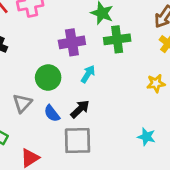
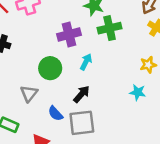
blue semicircle: (52, 113) -> (55, 113), moved
cyan star: (146, 137) -> (138, 92), moved

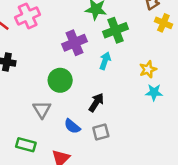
cyan arrow: (86, 62) -> (105, 61), moved
yellow star: (148, 65) -> (148, 69), moved
gray square: (82, 123) -> (101, 132), size x0.6

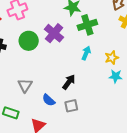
purple cross: (75, 43) -> (54, 33), turned -30
cyan arrow: (105, 61) -> (86, 53), moved
green circle: (60, 80) -> (29, 41), moved

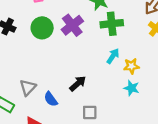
cyan arrow: (86, 53) -> (113, 56), moved
gray triangle: (25, 85) -> (28, 87), moved
gray square: (71, 106) -> (90, 112), moved

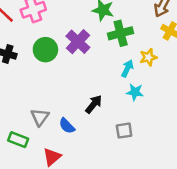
yellow star: (131, 66) -> (148, 57), moved
cyan star: (131, 88) -> (135, 92), moved
gray square: (90, 112) -> (124, 131), moved

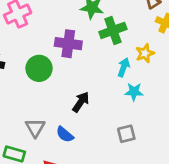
purple cross: (78, 42) -> (68, 44), turned -30
green circle: (45, 50) -> (39, 68), moved
black arrow: (94, 104) -> (81, 102), moved

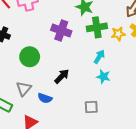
yellow star: (145, 53) -> (118, 34), moved
green circle: (39, 68) -> (30, 57), moved
blue semicircle: (65, 134) -> (45, 98), turned -32

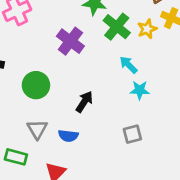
green cross: (97, 27) -> (117, 27), turned -30
purple cross: (61, 31) -> (70, 41), turned 30
cyan arrow: (99, 57) -> (128, 65), turned -64

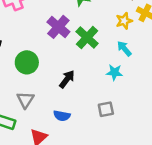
green cross: (117, 27) -> (87, 38), moved
cyan arrow: (128, 65) -> (124, 49), moved
blue semicircle: (68, 136) -> (62, 116), moved

